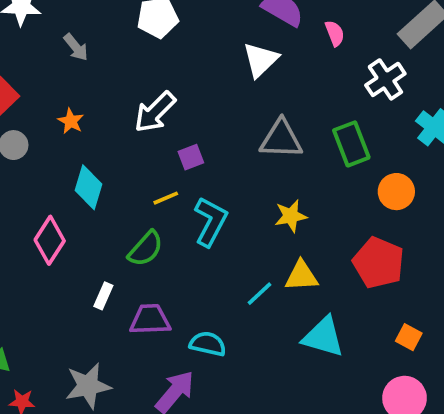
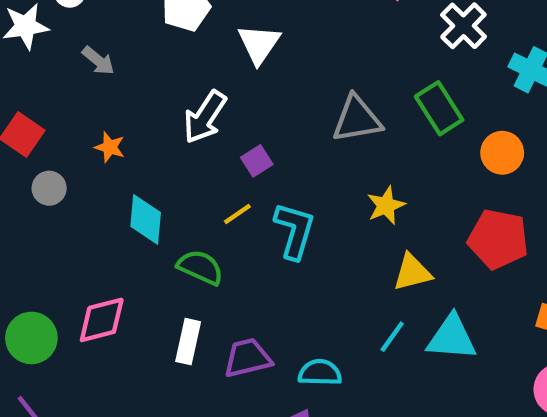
white triangle: (261, 60) -> (259, 44), moved
pink diamond: (50, 240) -> (102, 320), moved, turned 54
green semicircle: (146, 249) -> (200, 267), moved, turned -96
cyan line: (259, 294) -> (392, 337), moved
white rectangle: (103, 296) -> (188, 342), size x1.4

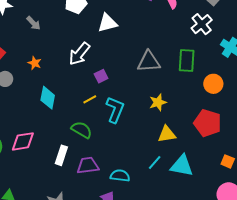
white triangle: (259, 44) -> (107, 23), turned 35
green rectangle: (439, 108) -> (187, 61), turned 30
green semicircle: (200, 267) -> (82, 130), moved

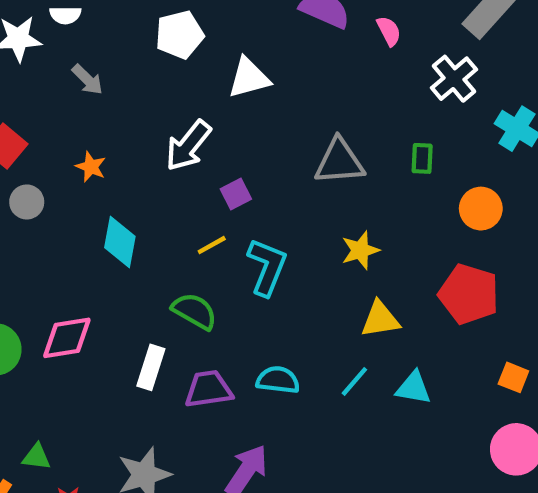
green rectangle: (187, 61) -> (422, 158), size x0.6
cyan triangle: (182, 166) -> (413, 388), size x0.7
cyan semicircle: (120, 176) -> (278, 380), moved

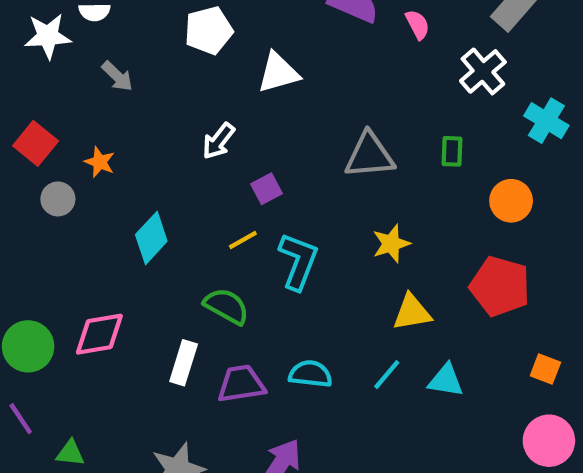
white arrow: (188, 146) -> (218, 141), size x0.7
orange star: (91, 167) -> (100, 162), moved
cyan diamond: (120, 242) -> (151, 238), turned 33

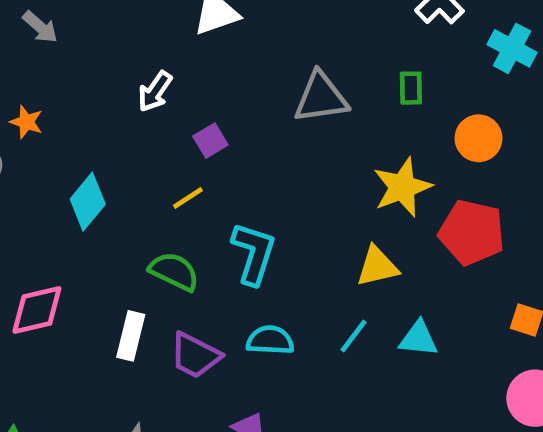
yellow star: (391, 244) -> (402, 187), moved, size x1.4
cyan L-shape: (298, 261) -> (254, 253), moved
purple trapezoid: (241, 384) -> (195, 355), turned -141

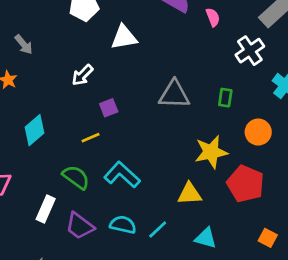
gray arrow: (40, 27) -> (24, 44), moved
cyan L-shape: (254, 253) -> (122, 175), turned -75
cyan line: (354, 336) -> (158, 230), moved

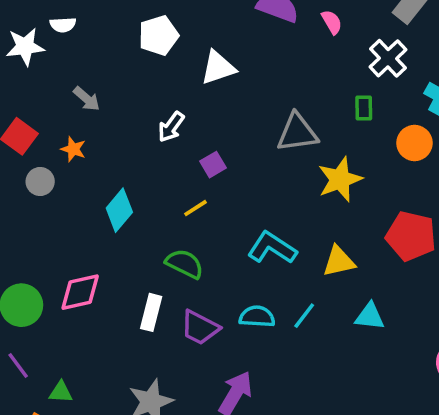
green rectangle: (225, 98) -> (364, 108), moved
orange circle: (258, 132) -> (415, 143), moved
yellow star: (211, 152) -> (340, 179), moved
cyan L-shape: (122, 175) -> (272, 248), moved

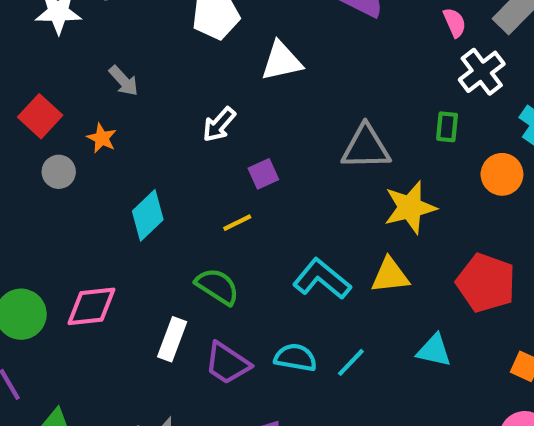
pink semicircle: (332, 22) -> (455, 22), moved
yellow triangle: (339, 261) -> (390, 275), moved
cyan triangle: (370, 316) -> (434, 350), moved

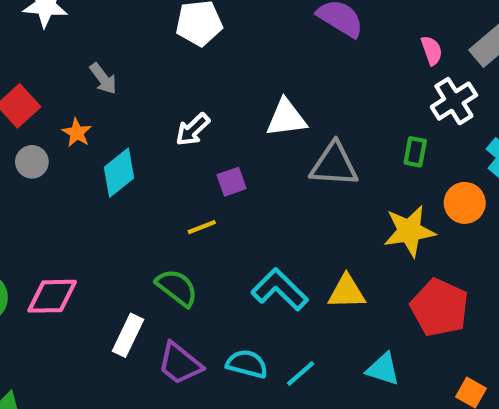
white triangle: (282, 61) -> (286, 118), moved
yellow star: (410, 207) -> (409, 231), moved
cyan diamond: (148, 215) -> (119, 173), moved

